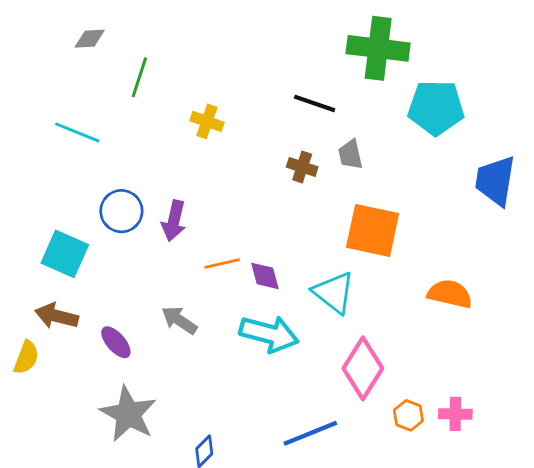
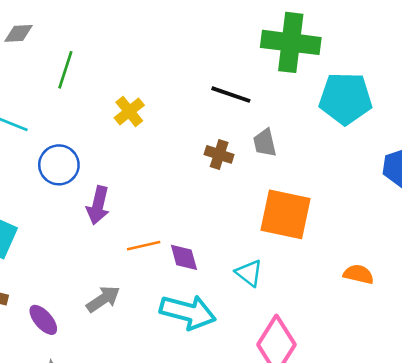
yellow cross: (207, 121) -> (129, 111), turned 32
blue circle: (121, 211) -> (59, 165), moved
cyan triangle: (334, 293) -> (249, 273), size x0.7
orange semicircle: (450, 294) -> (358, 274), size x0.7
gray arrow: (179, 320) -> (103, 299), turned 112

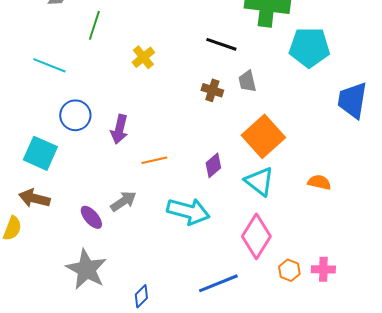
blue circle: (59, 165) -> (75, 115), moved
orange square: (286, 214) -> (263, 136), turned 36
purple diamond: (184, 257) -> (213, 165), moved, turned 65
cyan triangle: (249, 273) -> (259, 181), moved, size x1.4
purple ellipse: (43, 320) -> (91, 217), moved

